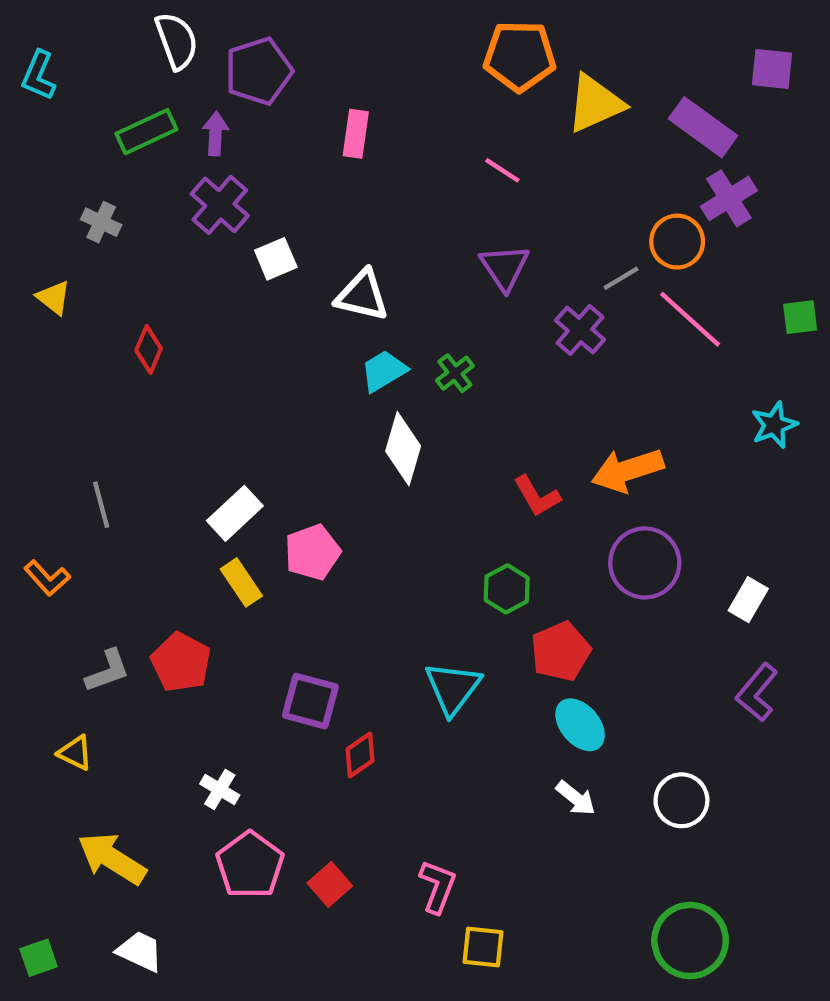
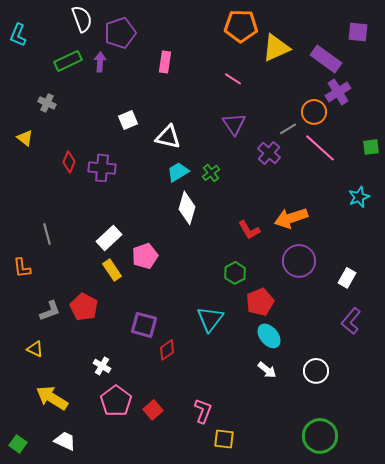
purple cross: (220, 205) -> (102, 168), moved, turned -36
orange L-shape: (47, 578) -> (22, 268), turned 35
green square: (39, 958) -> (18, 444), turned -36

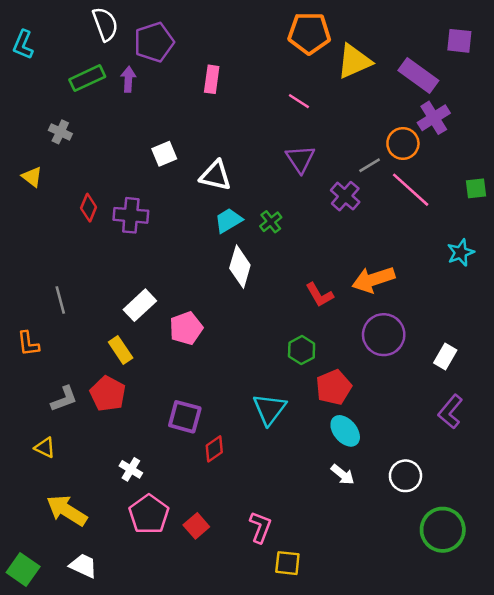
yellow rectangle: (112, 270) -> (121, 350), moved
green circle: (320, 436) -> (443, 530), moved
green square: (18, 444) -> (23, 569), size x1.4

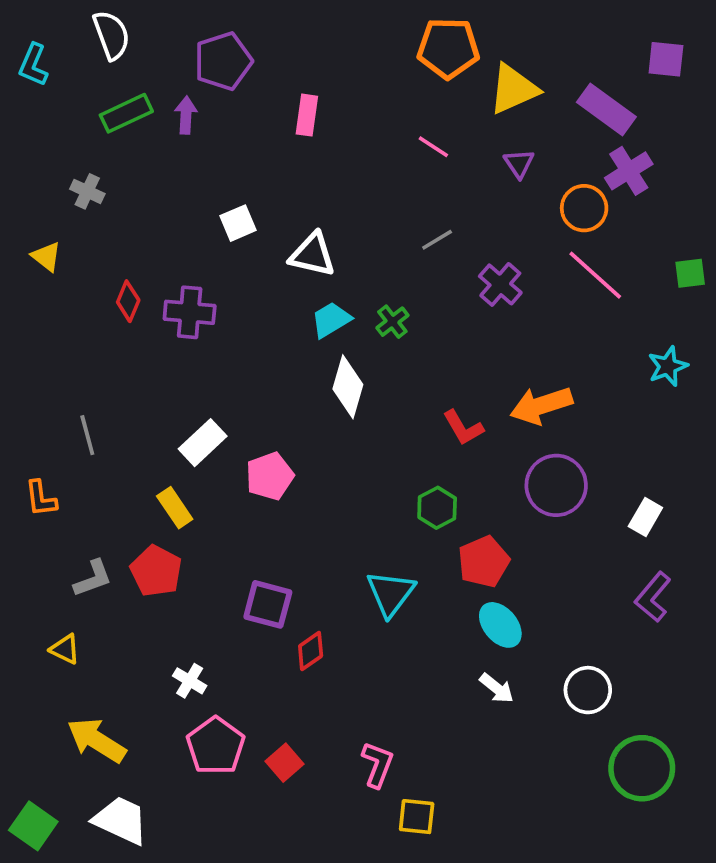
white semicircle: (105, 24) -> (111, 35), moved
purple triangle: (300, 159) -> (519, 163), moved, size x0.7
gray line: (370, 165) -> (437, 240), moved
white trapezoid: (83, 566) -> (121, 820), size x1.4

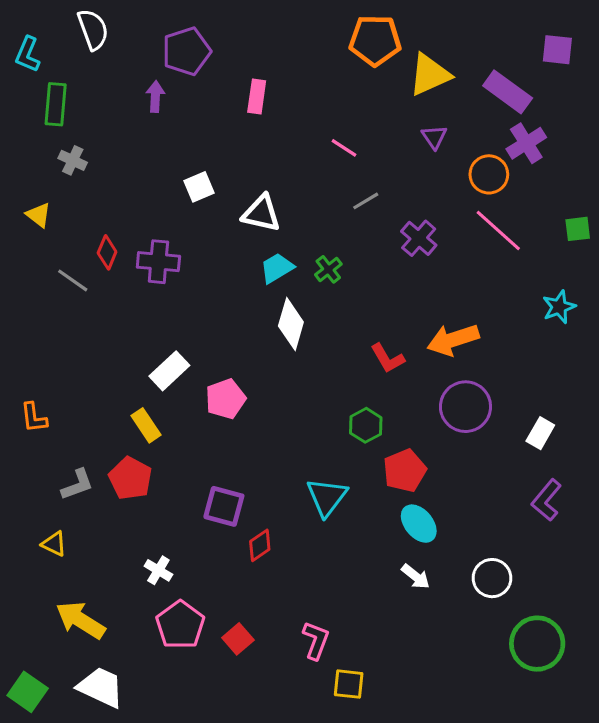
green rectangle: (126, 113) -> (56, 104), moved, turned -60
pink line: (433, 147) -> (344, 148), moved
gray line: (87, 435) -> (73, 280), moved, turned -40

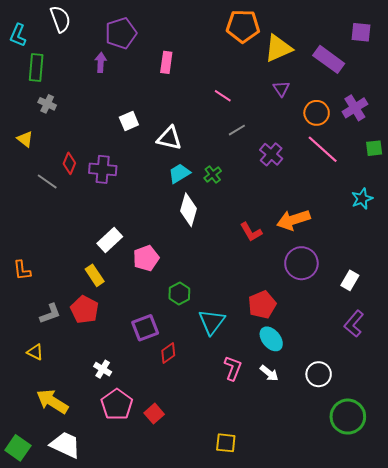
purple cross: (526, 143) -> (355, 108), moved
green hexagon: (366, 425) -> (179, 293), moved
purple square: (224, 506) -> (145, 328), turned -36
pink L-shape: (316, 640) -> (233, 368), moved

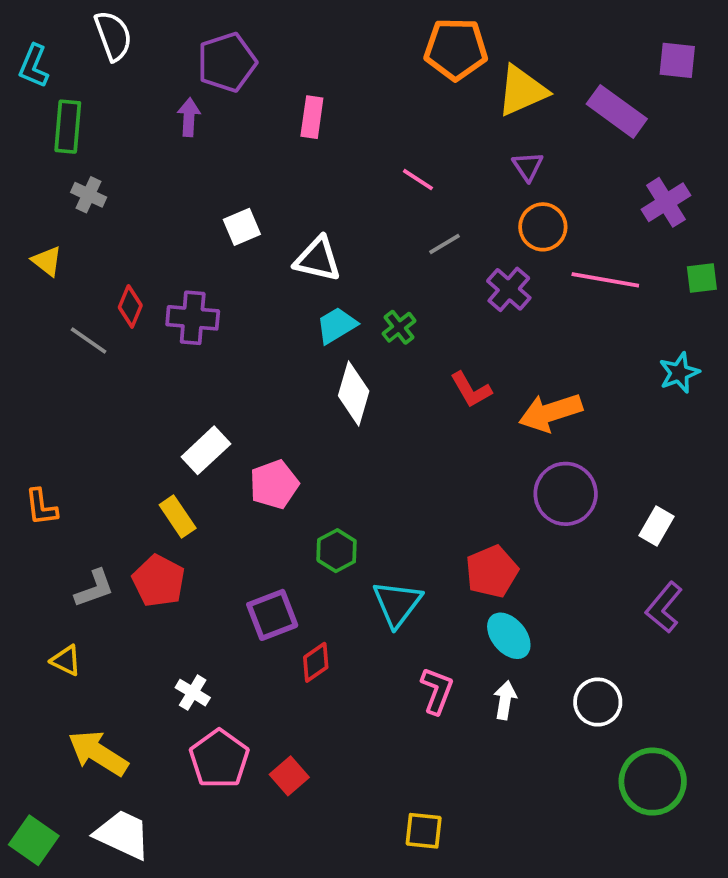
orange circle: (317, 113) -> (543, 227), moved
pink line: (323, 149) -> (605, 280), turned -32
red L-shape: (251, 232) -> (471, 390), moved
white arrow: (269, 373) -> (505, 700), turned -120

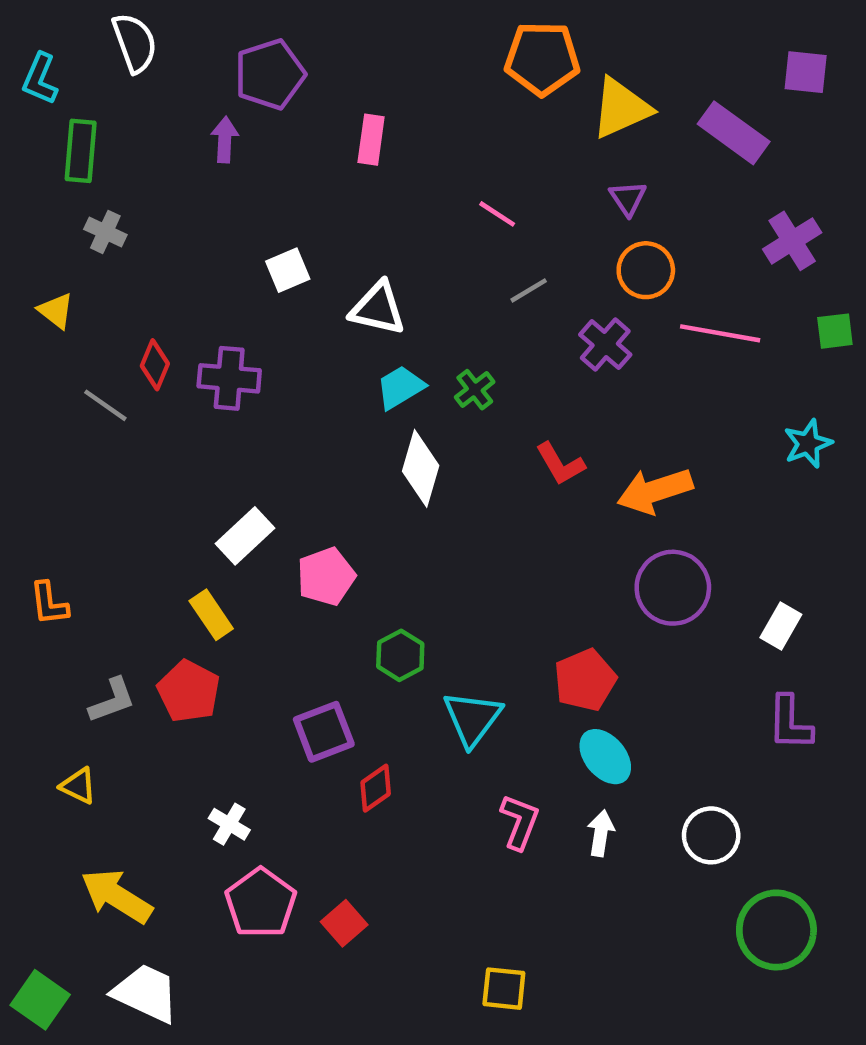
purple L-shape: (664, 607) -> (790, 723), turned -39

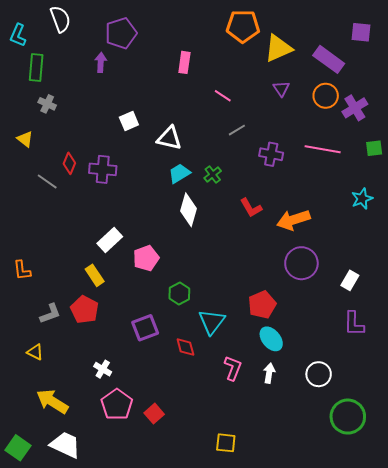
pink rectangle: (371, 140) -> (184, 62), moved
orange circle: (646, 270) -> (326, 96), moved
purple cross: (605, 345) -> (271, 154), turned -30
red diamond: (376, 788) -> (185, 347), moved, turned -70

